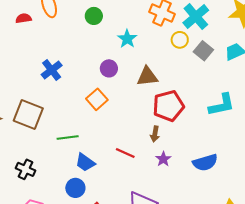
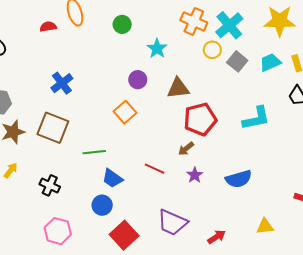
blue cross: (52, 70) -> (62, 83), moved
brown arrow: (155, 134) -> (186, 149), turned 42

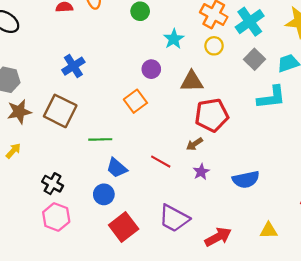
yellow circle: (212, 50) -> (214, 46), moved
cyan L-shape: (256, 118) -> (271, 97), moved
black cross: (50, 185) -> (53, 184), moved
red arrow: (216, 237) -> (218, 237), size x1.4

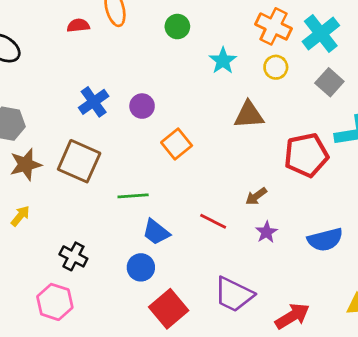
purple circle: (151, 69) -> (142, 106), moved
red pentagon: (212, 115) -> (306, 155), moved
pink hexagon: (56, 217) -> (55, 302), moved

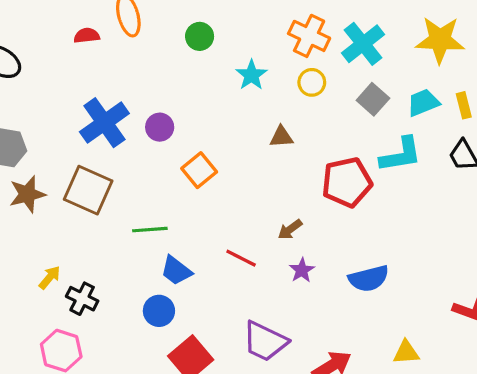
blue cross: (94, 102) -> (104, 123), size x1.4
brown triangle: (249, 115) -> (281, 137), size x0.7
yellow arrow: (20, 216) -> (50, 278), moved

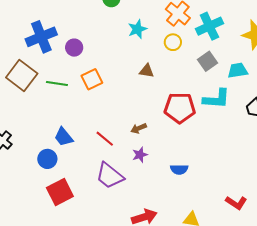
green line: (150, 230) -> (57, 83), moved
blue semicircle: (369, 279) -> (179, 169), size x0.7
purple trapezoid: (265, 341) -> (110, 176), moved

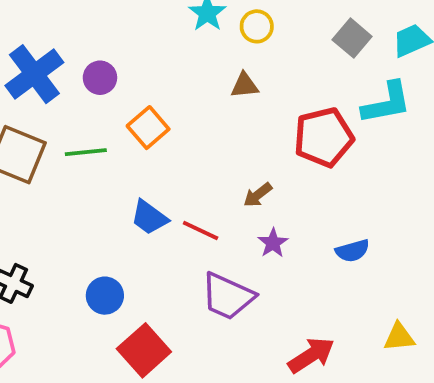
yellow circle: (173, 42) -> (257, 26), moved
blue trapezoid: (64, 137) -> (149, 217), moved

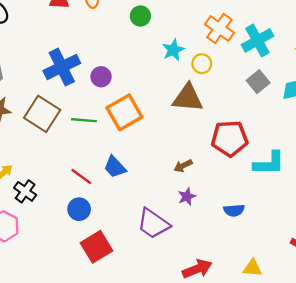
brown triangle: (245, 85) -> (188, 98), size x1.8
cyan L-shape: (387, 103) -> (269, 163), moved
orange square: (148, 128) -> (124, 112), size x1.4
red line: (201, 230) -> (81, 176), moved

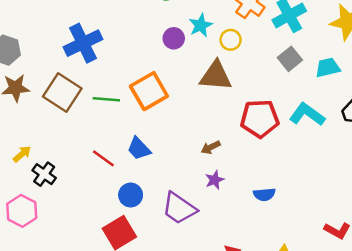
purple circle: (101, 77) -> (174, 38), moved
cyan L-shape: (269, 163) -> (307, 114), moved, turned -144
blue circle: (79, 209) -> (131, 195), moved

